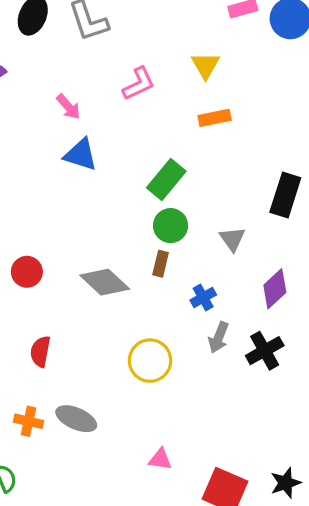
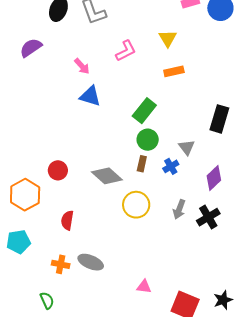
blue cross: (203, 298) -> (171, 166), moved
yellow circle: (150, 361) -> (136, 205), moved

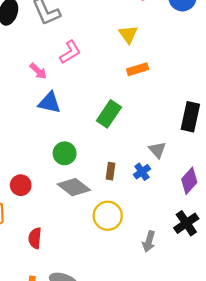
pink L-shape: (126, 51) -> (70, 52), moved
green circle: (148, 140) -> (65, 153), moved
gray arrow: (179, 209) -> (149, 242), moved

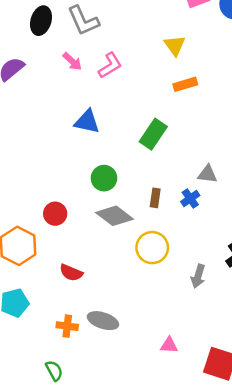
pink arrow: (38, 71) -> (72, 61), moved
gray triangle: (157, 150) -> (207, 174), turned -42
red semicircle: (35, 238) -> (71, 273), turned -72

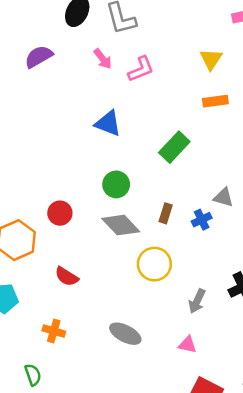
gray ellipse: (103, 321) -> (125, 334), moved
pink triangle: (169, 345) -> (187, 345), moved

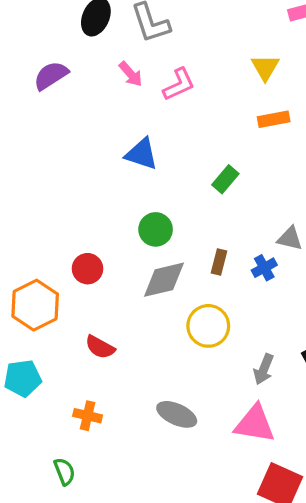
green rectangle: (174, 147) -> (225, 179), size x0.7
gray diamond: (121, 225) -> (164, 280), turned -57
pink triangle: (187, 345) -> (255, 424), size x1.8

